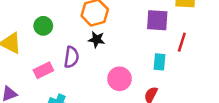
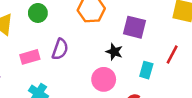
purple square: (157, 20) -> (135, 27), moved
black star: (97, 40) -> (114, 52), moved

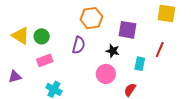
green circle: (38, 13) -> (42, 36), moved
purple semicircle: (60, 49) -> (79, 45), moved

